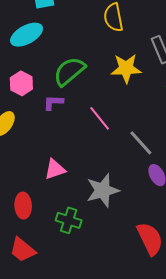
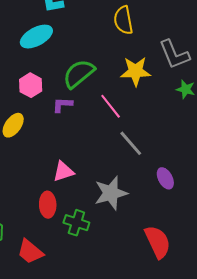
pink line: (100, 118) -> (111, 106), moved
gray line: (141, 143) -> (131, 143), moved
red ellipse: (23, 206) -> (48, 205), moved

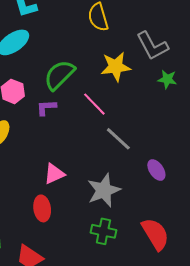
green cross: (76, 223) -> (103, 231), moved

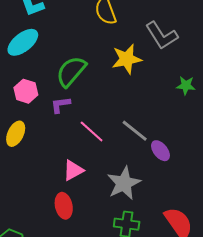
green star: (167, 79) -> (186, 86), moved
pink line: (94, 104) -> (92, 132), moved
purple ellipse: (156, 170) -> (160, 151), moved

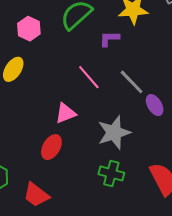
purple L-shape: (60, 105) -> (109, 39), moved
red ellipse: (64, 206) -> (51, 147), turned 35

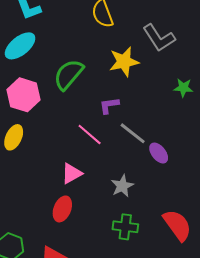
pink hexagon: (29, 29) -> (24, 95), size x1.4
purple L-shape: (109, 39) -> (109, 105), moved
gray star: (114, 133) -> (122, 186), size x0.7

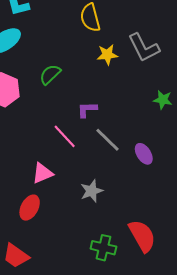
yellow star: (124, 62) -> (107, 55), moved, size x0.7
green semicircle: (69, 74) -> (50, 74), size x0.7
purple ellipse: (159, 153) -> (144, 154), moved
green cross: (125, 227) -> (103, 248), moved

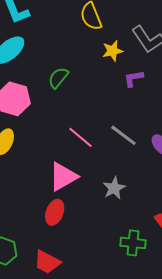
purple L-shape: (87, 110) -> (134, 78), moved
pink triangle: (43, 173) -> (63, 177), size x1.4

